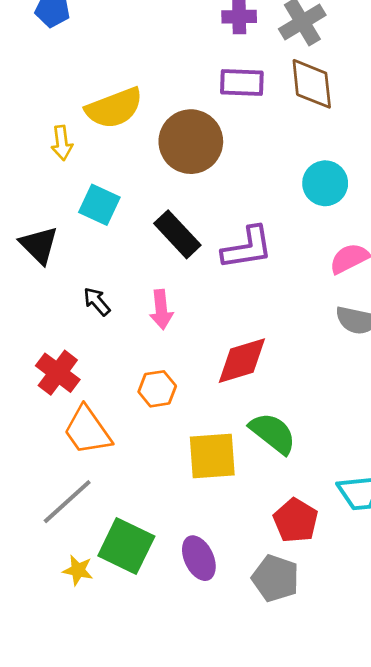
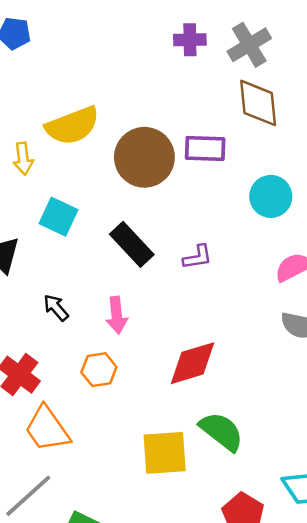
purple rectangle: (242, 82) -> (205, 148), moved
purple L-shape: (247, 248) -> (198, 257), size x0.6
orange hexagon: (157, 389) -> (99, 370), moved

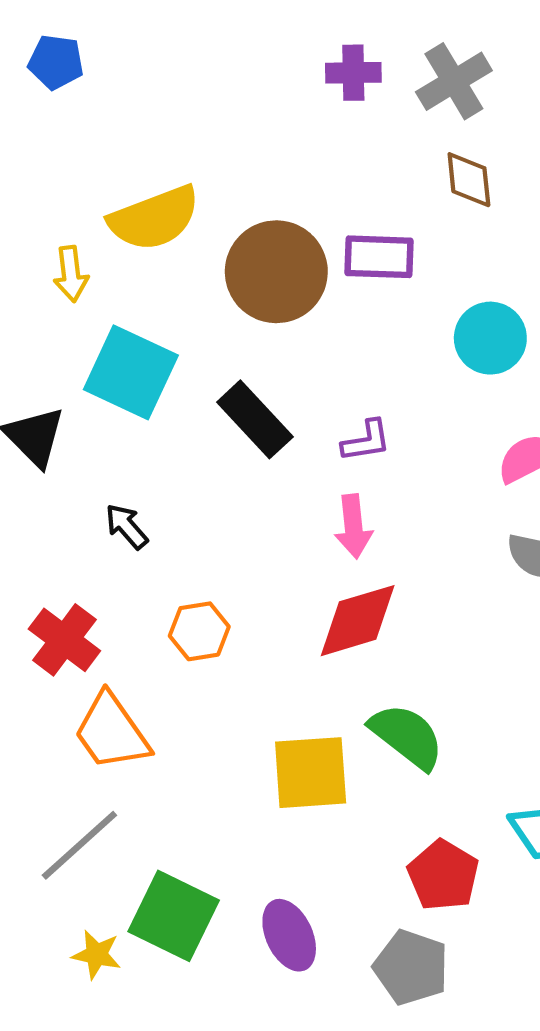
brown diamond: (258, 103) -> (469, 180), size x0.7
cyan square: (59, 217) -> (131, 372), size x1.4
pink arrow: (117, 315) -> (353, 526), moved

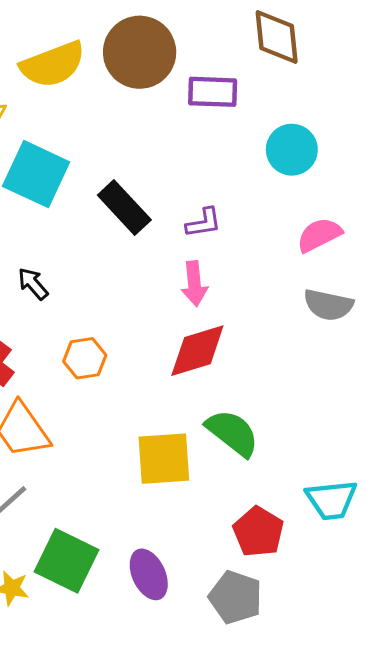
brown diamond: (469, 180) -> (277, 37), size x1.4
brown circle: (276, 272) -> (140, 52), moved

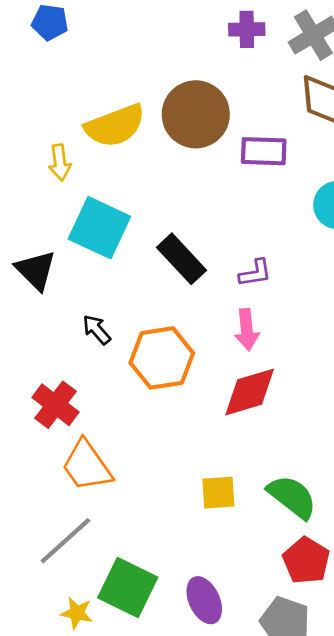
orange hexagon: (85, 358) -> (162, 358), moved, size x1.6
green semicircle: (232, 433) -> (292, 497), moved
yellow square: (164, 459) -> (218, 493), size x0.7

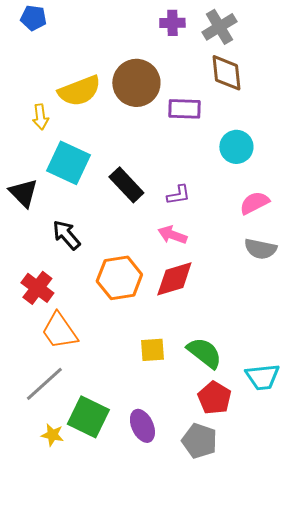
black arrow: (97, 330) -> (66, 235), size x1.4
pink arrow: (247, 330) -> (172, 235), turned 116
orange hexagon: (162, 358) -> (119, 278), moved

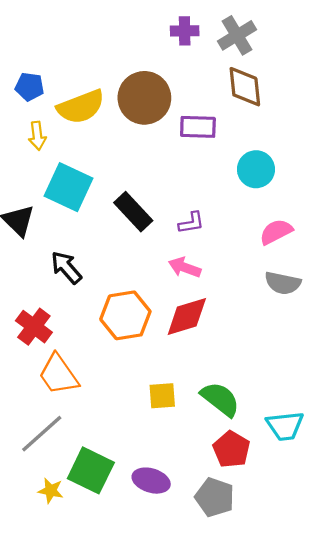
blue pentagon: (33, 18) -> (29, 87), moved
purple ellipse: (142, 426) -> (151, 481), turned -48

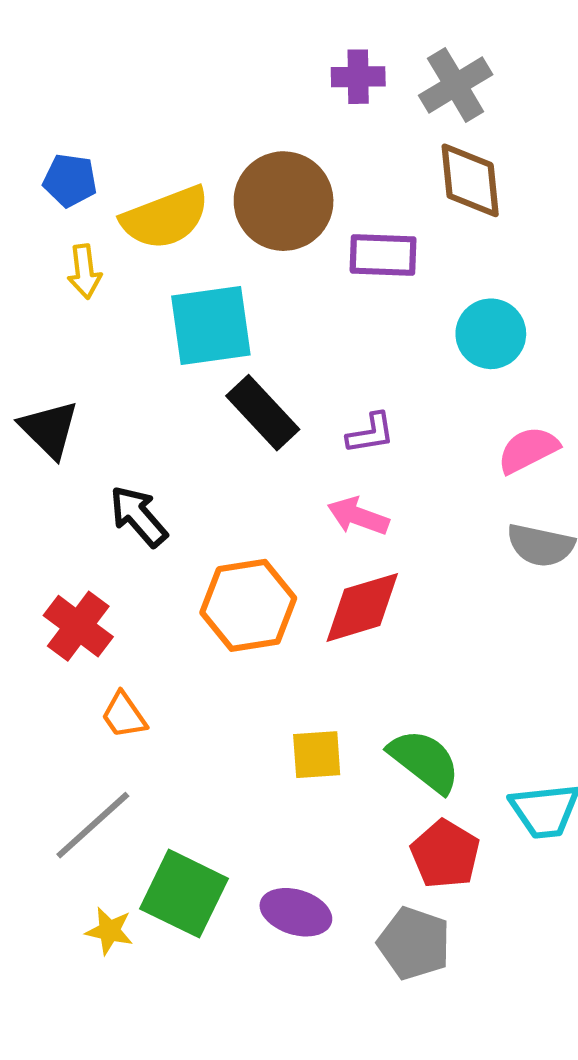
cyan square: (69, 187) -> (211, 325), moved, turned -33
orange trapezoid: (58, 375) -> (124, 715), size x0.6

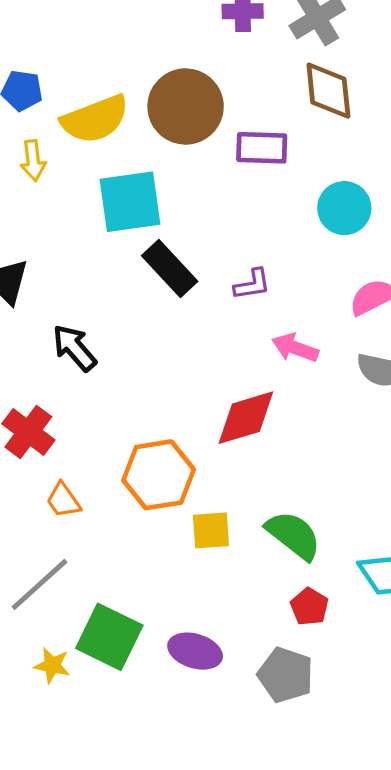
pink arrow: (358, 516) -> (295, 348), moved
orange hexagon: (248, 605) -> (159, 475), moved
red pentagon: (445, 854) -> (309, 607), size x0.7

